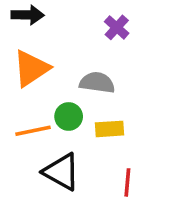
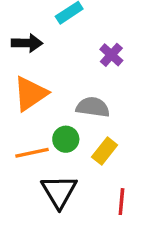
yellow rectangle: (110, 129) -> (105, 151), turned -48
black triangle: (61, 172) -> (59, 191), turned 30

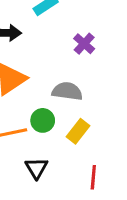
black triangle: (59, 191) -> (36, 168), size x0.7

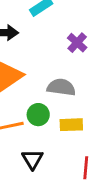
yellow rectangle: (78, 131) -> (71, 125), turned 50

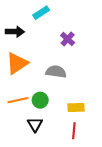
green circle: (38, 115) -> (40, 100), moved
yellow rectangle: (71, 125) -> (76, 108), moved

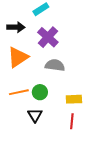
purple cross: (68, 39) -> (48, 37), moved, size x1.5

